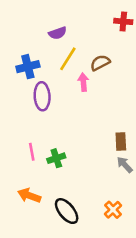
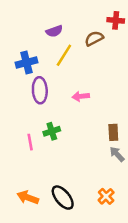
brown semicircle: (100, 63) -> (94, 38), moved
pink arrow: (83, 82) -> (81, 96), moved, turned -91
green cross: (56, 158) -> (52, 131), moved
orange arrow: (29, 196) -> (28, 198), moved

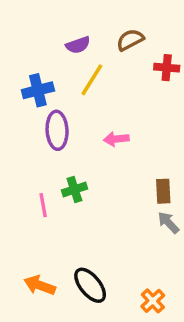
red cross: (116, 20) -> (167, 68), moved
brown semicircle: (94, 38) -> (130, 40), moved
orange cross: (106, 196) -> (153, 301), moved

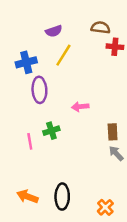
brown semicircle: (130, 40) -> (101, 28), moved, turned 36
pink arrow: (116, 139) -> (80, 107), moved
black ellipse: (90, 285) -> (62, 197), turned 40

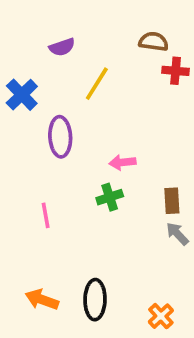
purple semicircle: (54, 31) -> (62, 47), moved
blue cross: (26, 62) -> (22, 95), moved, turned -30
green cross: (51, 131) -> (110, 197), moved

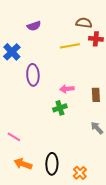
yellow line: (97, 84) -> (70, 46), moved, turned 48
brown rectangle: (172, 201) -> (96, 95), moved
pink line: (46, 215) -> (14, 137), moved, turned -48
orange cross: (161, 316) -> (80, 173), moved

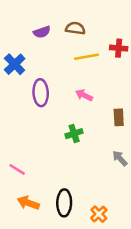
brown semicircle: (84, 23) -> (75, 28), moved
pink arrow: (67, 89) -> (84, 95), moved, turned 32

